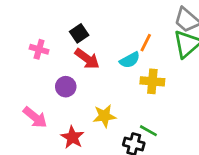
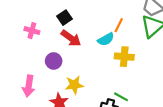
yellow star: (104, 116) -> (74, 85), moved
pink arrow: (35, 117) -> (29, 86), turned 60

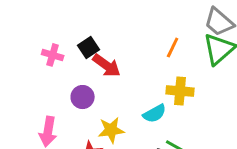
black square: (64, 18) -> (89, 47), moved
cyan semicircle: (106, 39) -> (155, 114), moved

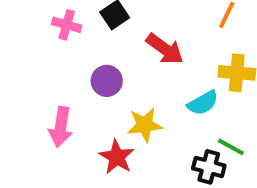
red arrow: (107, 65) -> (165, 49), moved

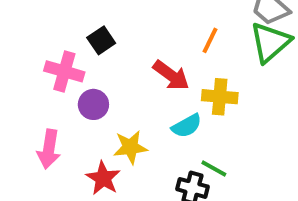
pink cross: (67, 25) -> (64, 71), moved, size x1.4
red arrow: (165, 49) -> (171, 75), moved

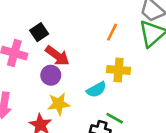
red arrow: (171, 75) -> (57, 56), moved
purple circle: (93, 104) -> (51, 75), moved

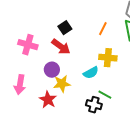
black square: (39, 32) -> (65, 28), moved
purple circle: (51, 75) -> (52, 70), moved

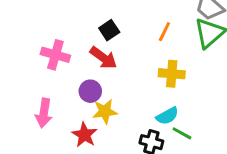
cyan semicircle: (91, 73) -> (167, 116), moved
green line: (105, 95) -> (182, 133), moved

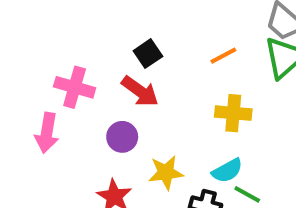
orange line: (164, 32) -> (223, 56), turned 36
yellow star: (105, 112) -> (166, 173), moved
pink arrow: (44, 113) -> (47, 133), moved

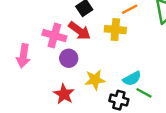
pink cross: (75, 87) -> (54, 36), moved
yellow cross: (233, 113) -> (115, 30), moved

